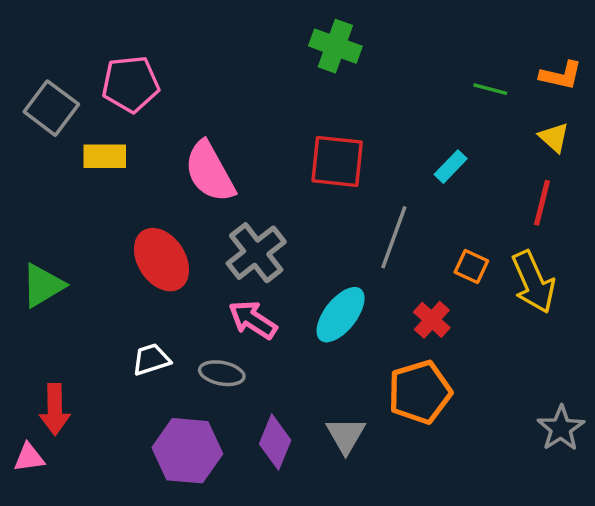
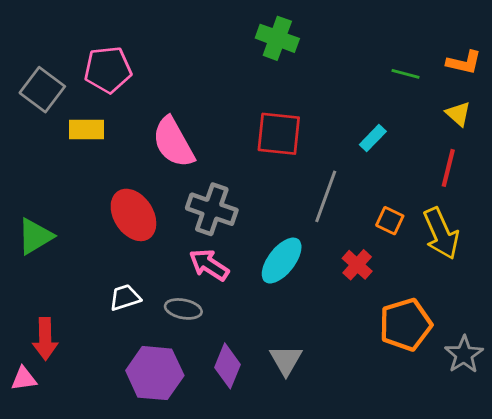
gray cross: (256, 253) -> (212, 209), turned -33
orange pentagon: (420, 392) -> (406, 325), moved

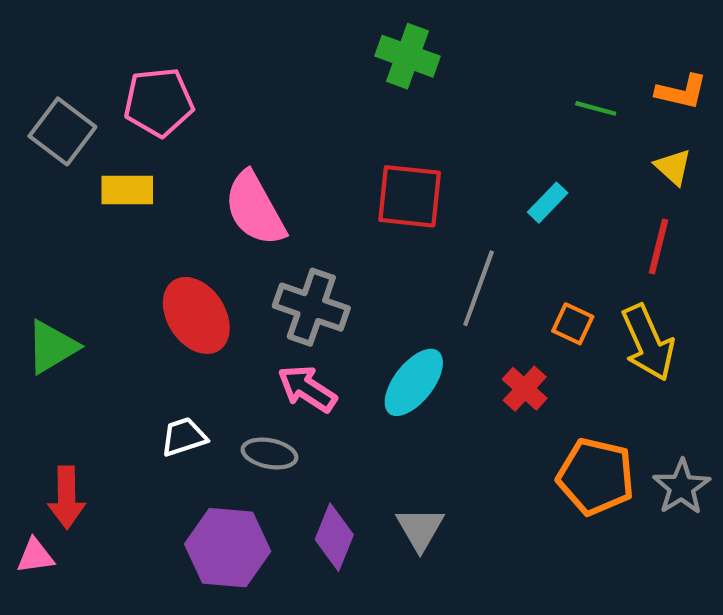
orange pentagon: (406, 325) -> (596, 477), turned 30
gray star: (464, 355) -> (681, 487), moved

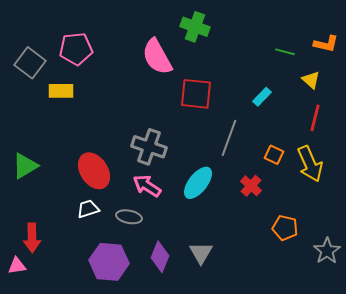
yellow triangle: (673, 167) -> (311, 80), moved
pink semicircle: (255, 209) -> (157, 57), moved
red ellipse: (196, 315) -> (94, 171), moved
orange pentagon: (596, 477) -> (285, 228), size x0.7
gray star: (681, 487) -> (327, 251), moved

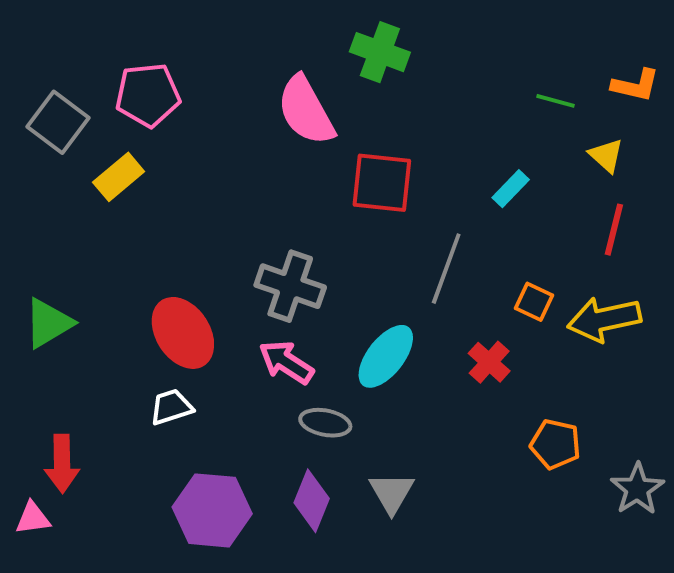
yellow rectangle: (61, 91) -> (119, 177), turned -40
yellow arrow: (310, 164) -> (604, 319), turned 102
gray ellipse: (129, 217) -> (325, 423), moved

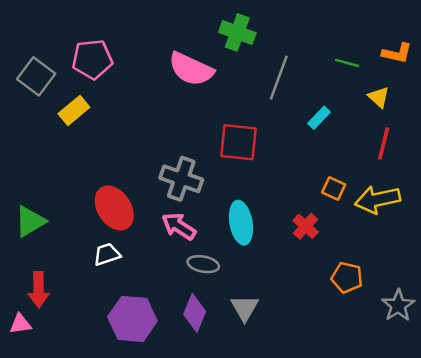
pink semicircle: (306, 111) -> (191, 69), turned -36
red square: (382, 183) -> (239, 142), moved
gray line: (446, 269) -> (279, 78), moved
green triangle: (48, 323) -> (30, 221), moved
cyan ellipse: (386, 356) -> (241, 223), turned -48

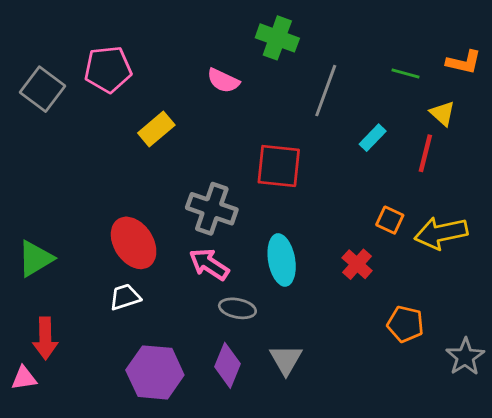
pink semicircle: (191, 69) -> (223, 81), size x0.6
yellow rectangle: (74, 111) -> (156, 129), moved
red line: (384, 143) -> (425, 153), moved

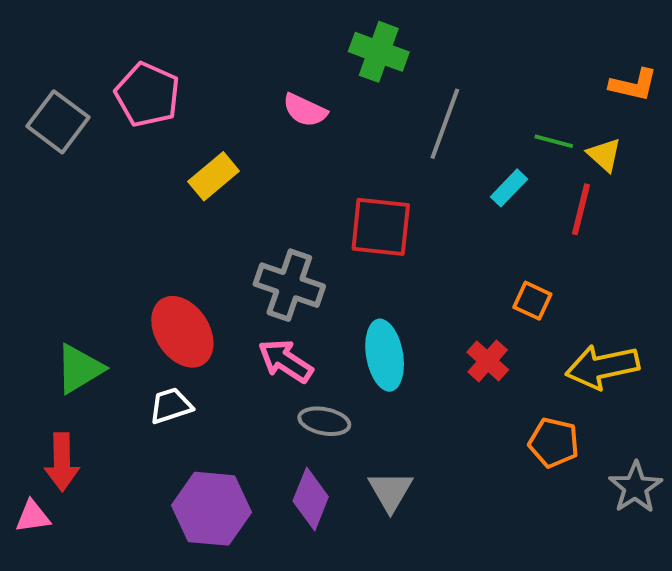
pink pentagon: (108, 69) -> (147, 95), turned 30
green line: (405, 74) -> (554, 141), moved
yellow arrow: (441, 233) -> (602, 367), moved
green triangle: (35, 259) -> (79, 369), moved

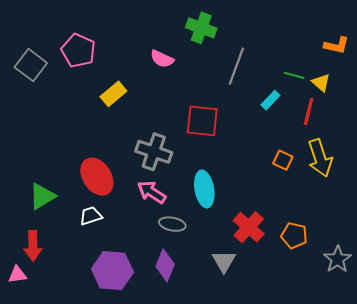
red cross: (488, 361) -> (249, 227), moved, size x1.4
yellow arrow: (602, 367) -> (320, 158), moved, turned -96
gray triangle: (390, 491) -> (224, 261), moved

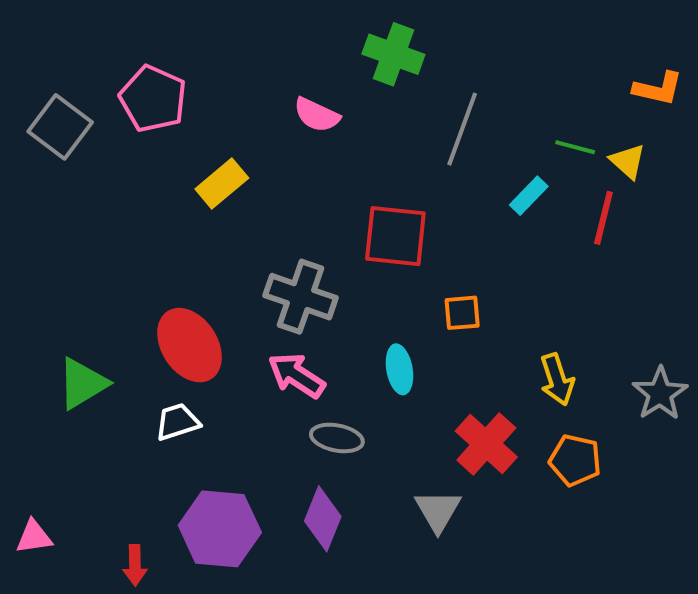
yellow arrow: (320, 158) -> (557, 379), moved, size x0.7
orange square: (283, 160) -> (462, 313), moved, turned -30
cyan ellipse: (204, 189) -> (399, 369), size x0.7
red arrow: (33, 246) -> (135, 565), moved, size x0.7
gray star: (338, 259) -> (660, 394), moved

